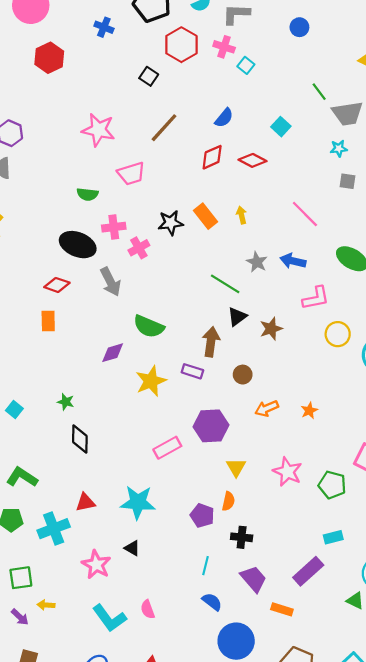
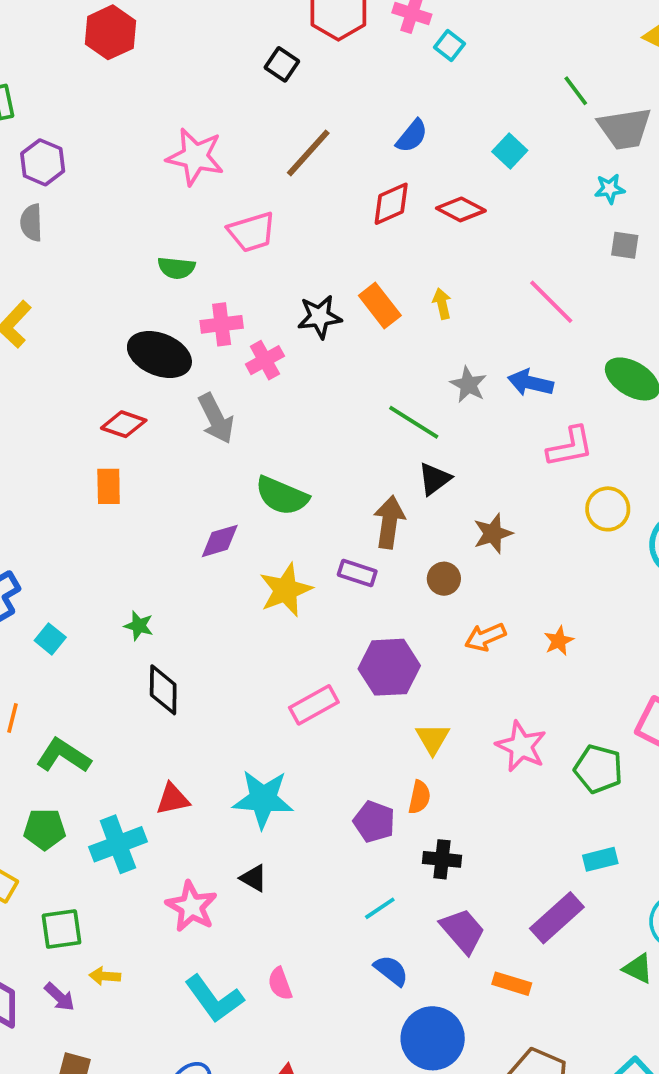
brown star: (271, 329) -> (493, 533), moved
cyan line: (206, 566) -> (380, 908), turned 42

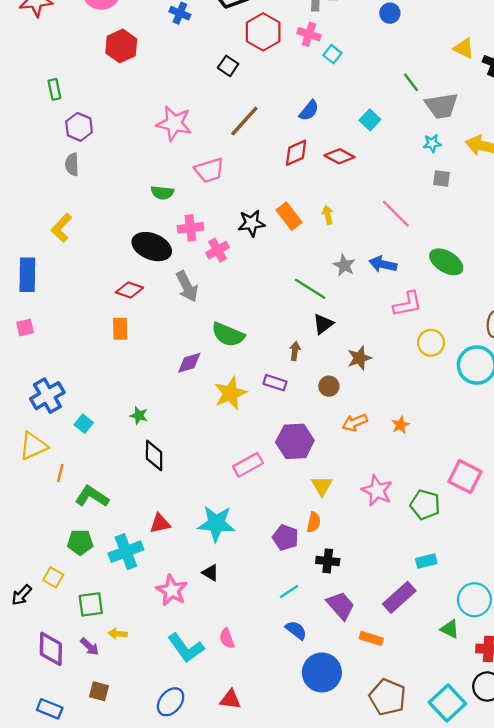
brown arrow: (389, 522) -> (295, 351), size x0.6

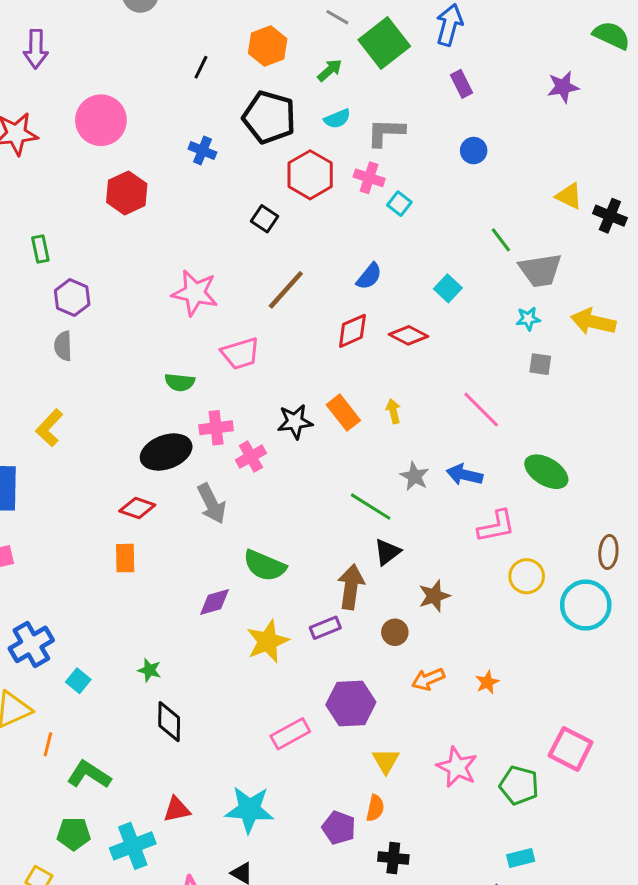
black ellipse: (152, 247) -> (166, 452), turned -42
brown arrow: (295, 351) -> (351, 587), size x1.8
purple rectangle: (275, 383) -> (325, 628), turned -40

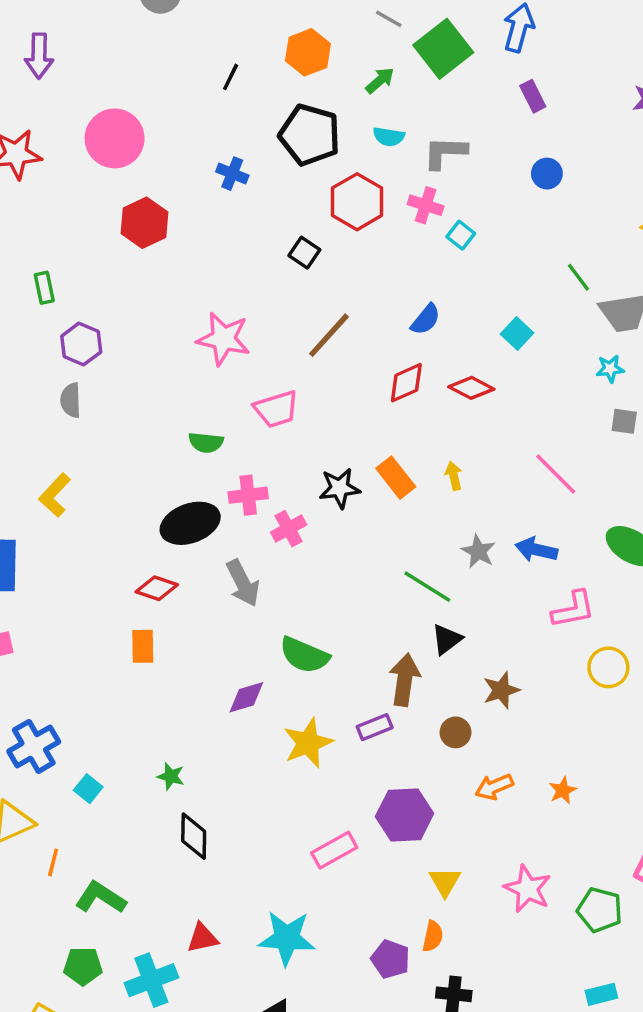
cyan semicircle: (337, 119) -> (389, 137), turned 32

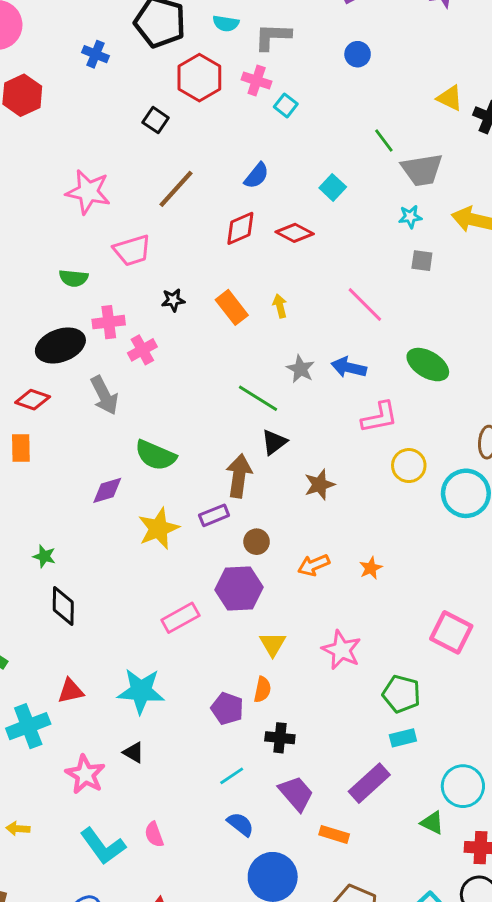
black star: (340, 488) -> (173, 300), moved, size x0.7
brown circle: (456, 732) -> (257, 542), moved
green pentagon: (600, 910) -> (401, 694), moved

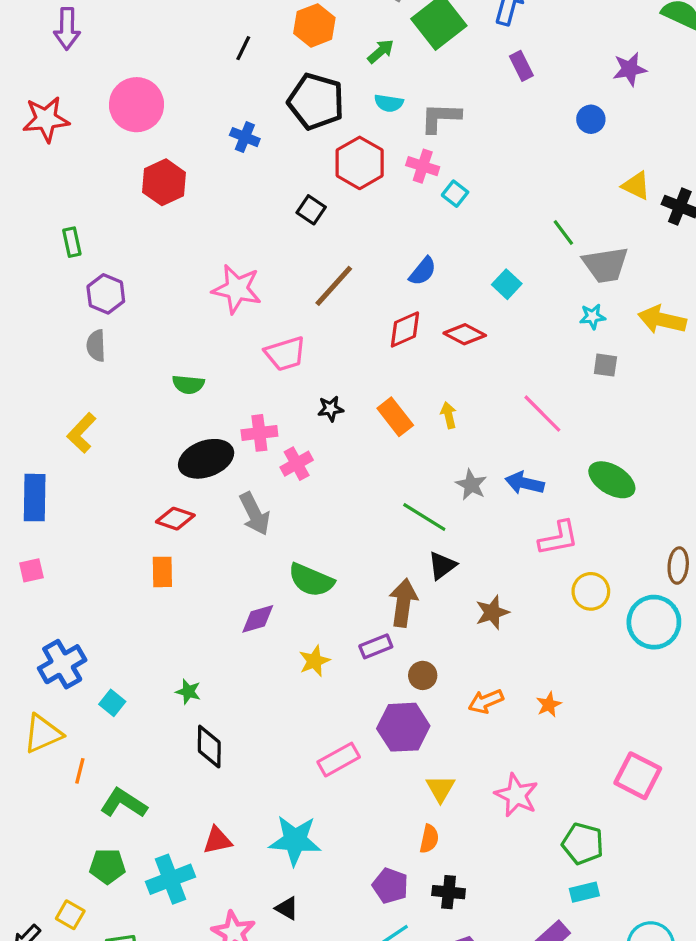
blue circle: (358, 54) -> (591, 119), moved
green semicircle: (74, 278) -> (188, 384), moved
yellow star: (158, 528) -> (314, 661), size x0.7
purple pentagon: (227, 709) -> (390, 886), moved

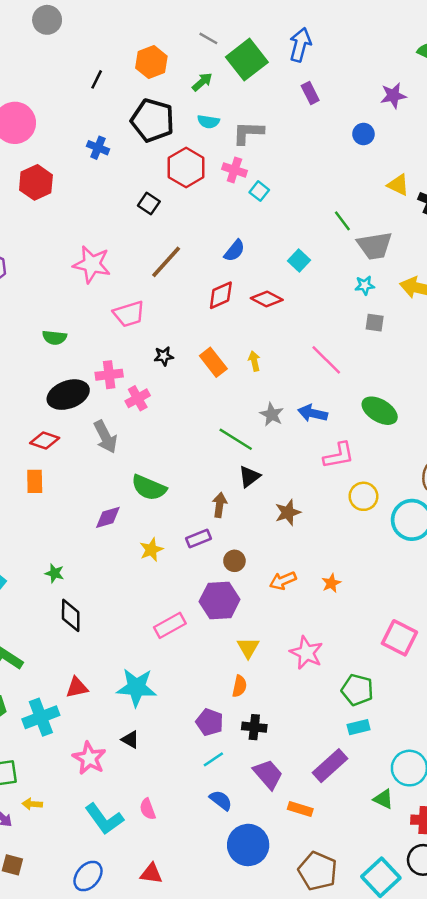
brown arrow: (403, 603) -> (220, 505), size x0.7

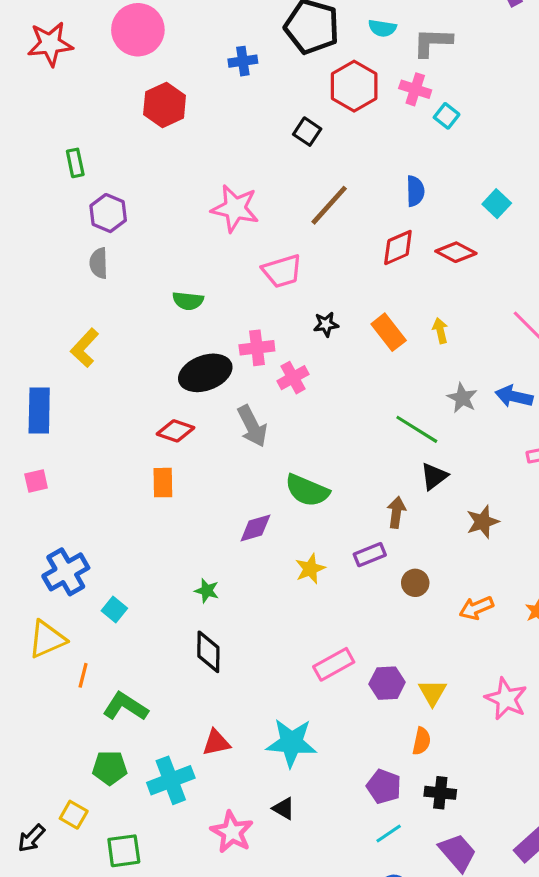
blue cross: (98, 148) -> (243, 61), turned -30
blue semicircle: (234, 251) -> (415, 191), turned -40
green star: (55, 573) -> (207, 591), moved
purple hexagon: (220, 601) -> (387, 683), moved, size x0.7

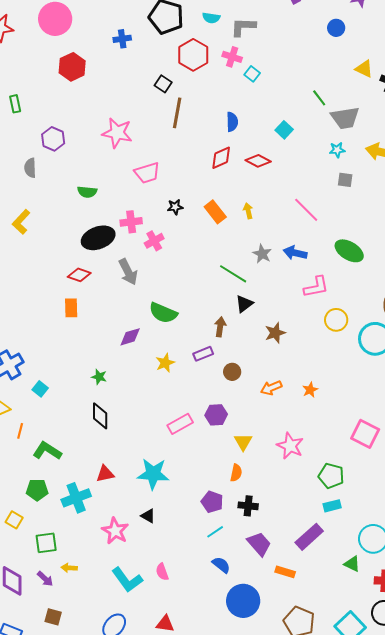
brown line: (329, 205) -> (177, 113), moved, turned -32
purple hexagon: (108, 213) -> (53, 139), moved
purple hexagon: (387, 683) -> (216, 415), moved

